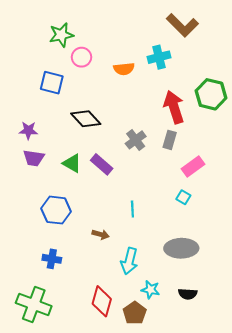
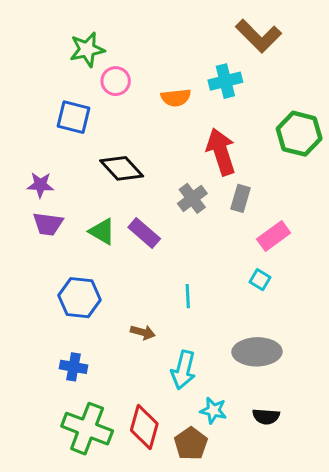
red arrow: (174, 107) -> (221, 152), moved
green cross: (34, 305) -> (87, 429), moved

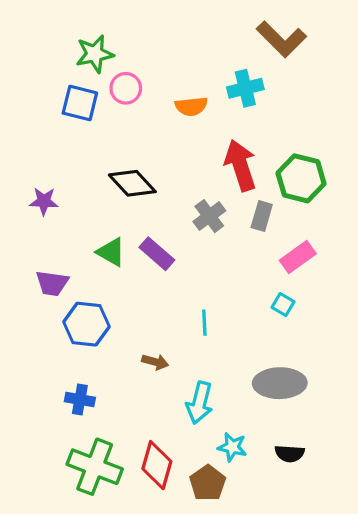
blue square: (73, 117) -> (80, 103), moved
green hexagon: (299, 134) -> (301, 178), moved
purple trapezoid: (48, 224) -> (52, 283), moved

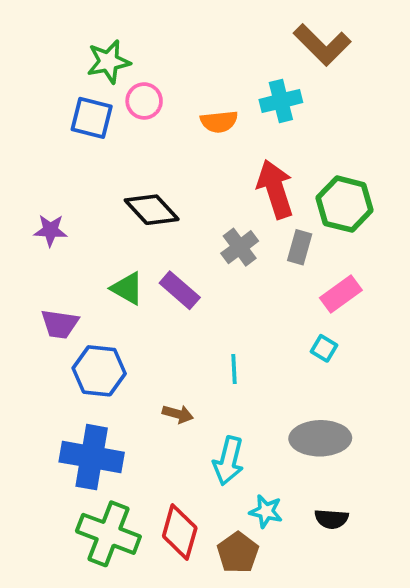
blue cross: (80, 400) -> (92, 457), size x1.8

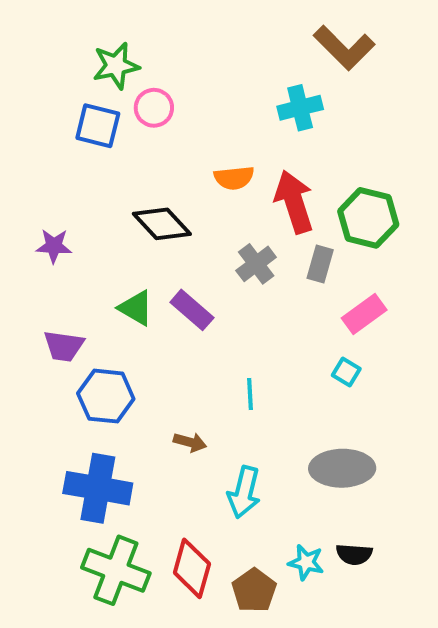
orange semicircle: (219, 122) -> (234, 178), moved
cyan star: (266, 511) -> (306, 562), moved

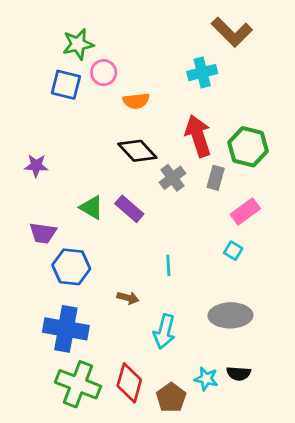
orange semicircle: (234, 178) -> (136, 101), moved
black diamond: (162, 224) -> (137, 151), moved

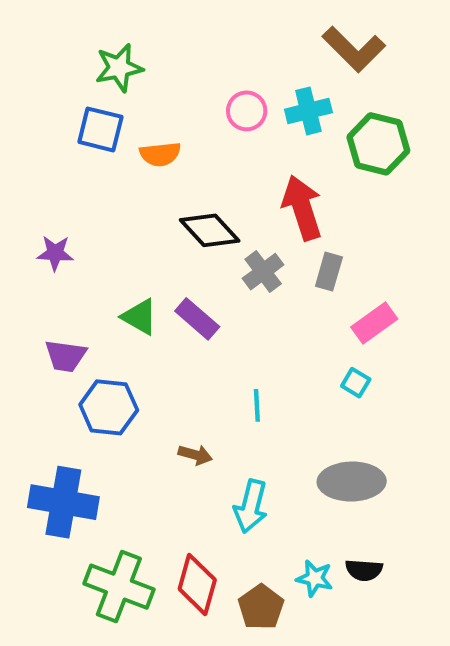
pink circle: (104, 73) -> (247, 111), moved
orange semicircle: (136, 101) -> (160, 154), moved
green hexagon: (248, 147) -> (378, 144), moved
blue cross: (66, 329) -> (63, 502), moved

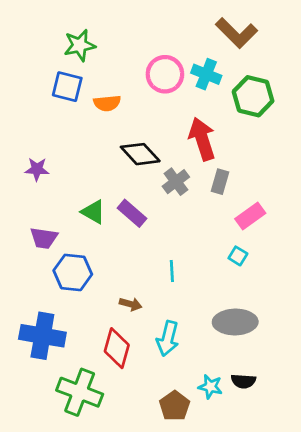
pink circle: (247, 111) -> (165, 74), size x1.4
cyan cross: (308, 111) -> (206, 74), turned 36
red diamond: (197, 584) -> (117, 348), moved

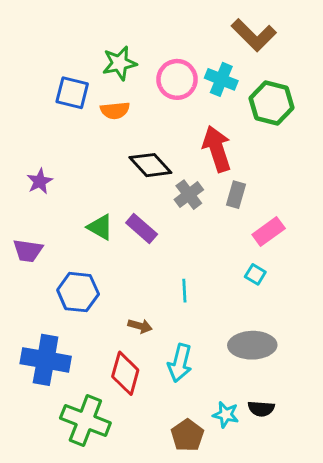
green star: (80, 45) -> (119, 63), moved
purple star: (37, 169) -> (40, 181), turned -30
purple trapezoid: (44, 238) -> (28, 251), moved

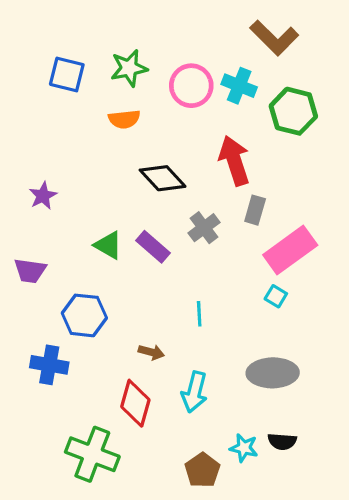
blue square: (72, 93) -> (67, 74), moved
gray cross: (189, 195) -> (204, 228), moved
pink rectangle: (269, 232) -> (290, 250), size x1.5
blue cross: (46, 360) -> (49, 365), moved, size x0.7

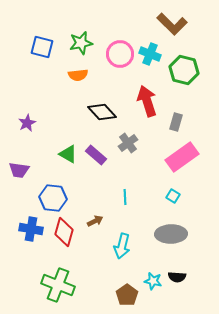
gray rectangle: (255, 210) -> (176, 122), moved
cyan square: (276, 296) -> (173, 196), moved
brown arrow: (151, 352) -> (95, 221), turned -42
red diamond: (135, 403) -> (64, 232), moved

